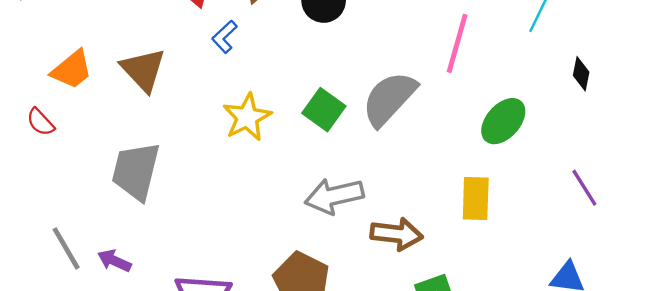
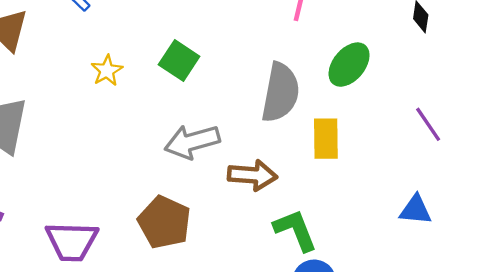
gray semicircle: (389, 99) -> (280, 92), moved, turned 150
yellow star: (247, 117) -> (107, 71), size x0.7

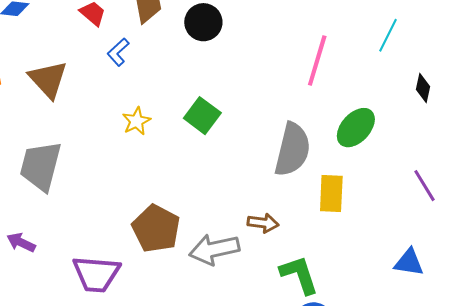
gray arrow: (192, 142) -> (214, 249), moved
brown arrow: (253, 175) -> (263, 223), size x0.7
brown pentagon: (164, 222) -> (156, 229), moved

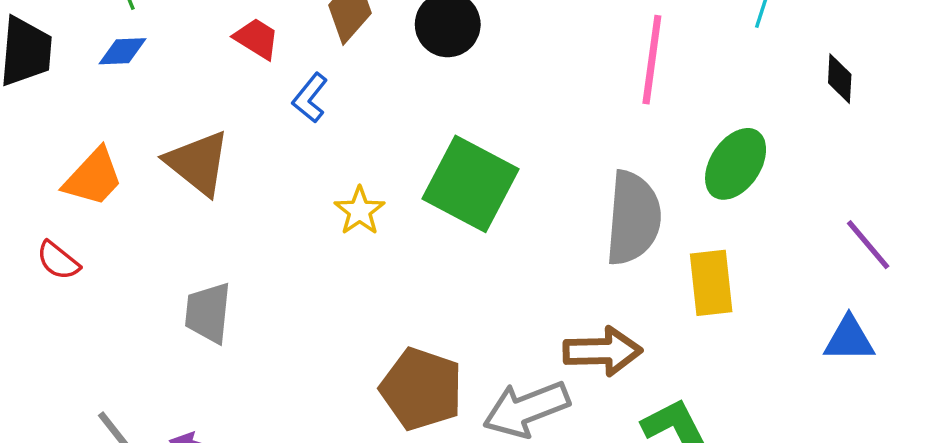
green square: (202, 116) -> (470, 184), size x1.5
gray trapezoid: (41, 166) -> (208, 313), size x0.7
brown arrow: (263, 223) -> (603, 351), size x1.4
blue triangle: (409, 262) -> (849, 339), moved

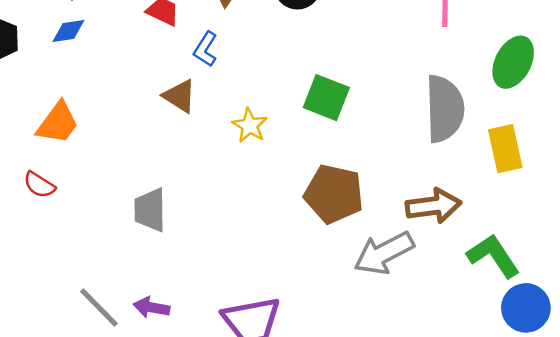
brown triangle: (198, 163) -> (180, 96), moved, size x0.7
green square: (470, 184) -> (326, 98), size x0.7
brown pentagon: (421, 389) -> (334, 194), moved

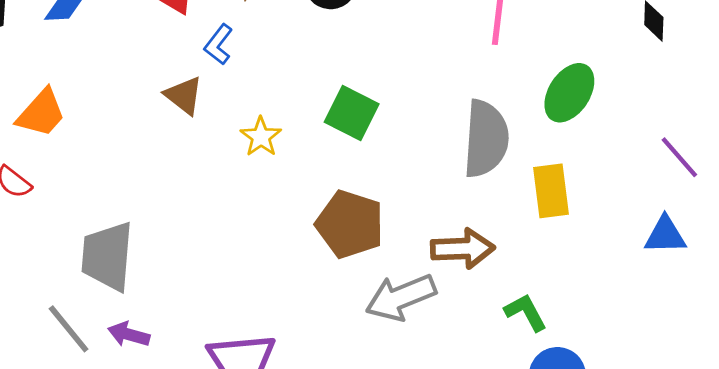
gray trapezoid: (150, 210) -> (107, 256), moved, size x1.4
green L-shape: (493, 256) -> (526, 312), size x0.7

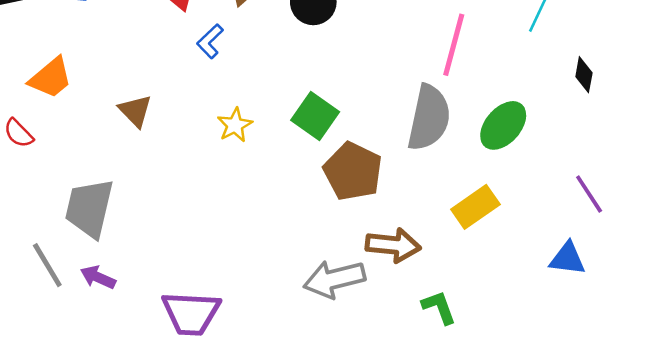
brown triangle: (184, 95) -> (135, 111), moved
gray semicircle: (486, 139) -> (429, 118), moved
yellow rectangle: (551, 191) -> (475, 207), turned 54
brown pentagon: (350, 224) -> (353, 171), moved

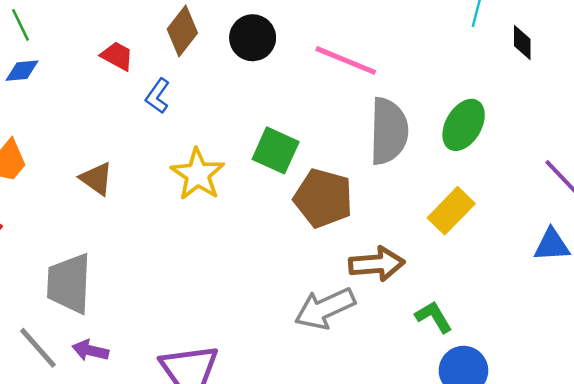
pink line: (454, 45) -> (346, 60), moved, turned -72
black diamond: (584, 75) -> (522, 43), moved
yellow star: (235, 125) -> (198, 174), size x1.5

